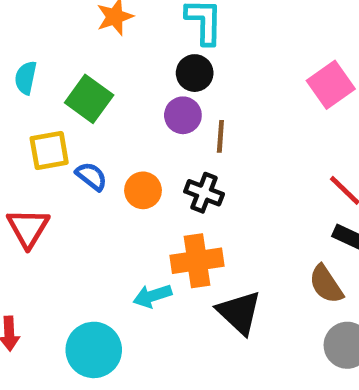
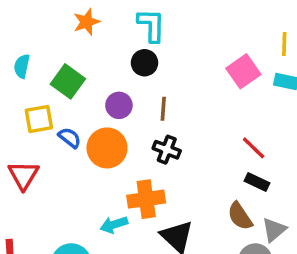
purple circle: (183, 115) -> (119, 105), moved
orange circle: (143, 190) -> (107, 148), size x1.5
black cross: (204, 193) -> (167, 150), moved

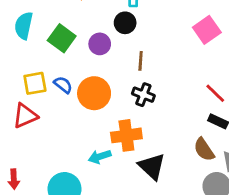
cyan semicircle: (22, 66) -> (24, 26), size x1.4
purple circle: (119, 105) -> (100, 44), moved
yellow square: (39, 119) -> (35, 83), moved
red triangle: (24, 175) -> (25, 116), turned 36

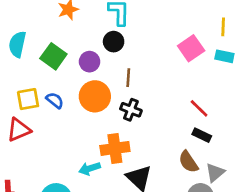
orange circle: (94, 93) -> (95, 96), moved

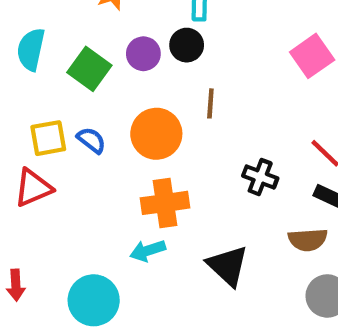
purple circle: (90, 62) -> (143, 54), moved
black cross: (131, 110) -> (260, 177), moved
orange cross: (115, 148) -> (165, 203), moved
brown semicircle: (188, 162) -> (308, 240), turned -60

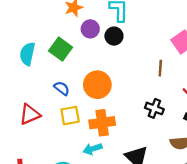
cyan semicircle: (31, 49) -> (27, 54), moved
purple circle: (143, 54) -> (90, 29), moved
brown line: (210, 103) -> (160, 68), moved
yellow square: (48, 138) -> (70, 116), moved

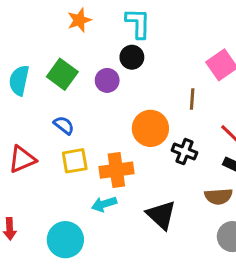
purple circle: (90, 29) -> (107, 80), moved
orange circle: (97, 85) -> (150, 128), moved

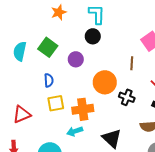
purple circle: (107, 80) -> (76, 59), moved
blue semicircle: (64, 125) -> (49, 80), turned 48
red triangle: (22, 159) -> (22, 114), moved

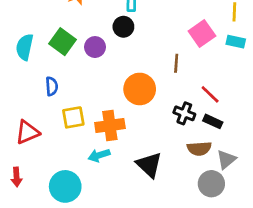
purple circle: (76, 59) -> (95, 47), moved
blue semicircle: (49, 80) -> (52, 86), moved
black cross: (127, 97) -> (184, 113), moved

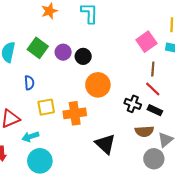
black circle: (123, 27) -> (83, 56), moved
brown line: (176, 63) -> (153, 69), moved
cyan arrow: (99, 155) -> (30, 137), moved

